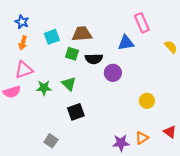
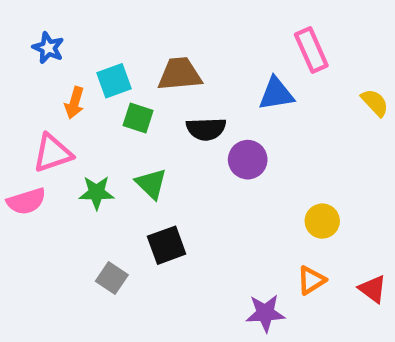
orange arrow: (23, 43) -> (75, 103), moved
green square: (72, 54) -> (138, 118), moved
orange triangle: (142, 138) -> (311, 280), moved
gray square: (51, 141) -> (112, 278), moved

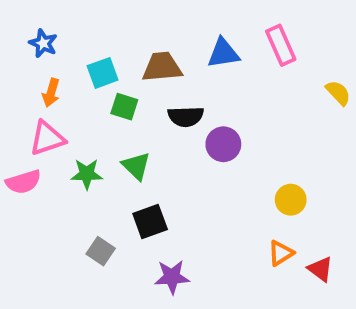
blue triangle: (276, 94) -> (223, 53), moved
orange arrow: (75, 103) -> (51, 93), moved
red triangle: (373, 289) -> (320, 269), moved
purple star: (265, 313) -> (172, 277), moved

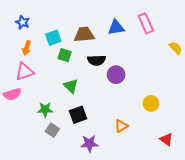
green star: (87, 174) -> (45, 110), moved
orange triangle: (281, 253) -> (121, 126), moved

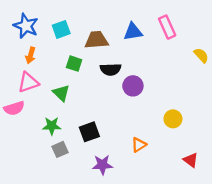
blue star: (23, 22) -> (26, 26), size x1.5
cyan square: (53, 38) -> (61, 29), moved
green triangle: (71, 86) -> (61, 93), moved
gray square: (52, 130) -> (60, 149), turned 32

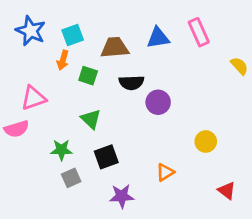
orange arrow: (31, 55) -> (63, 60), moved
green triangle: (61, 93) -> (91, 119), moved

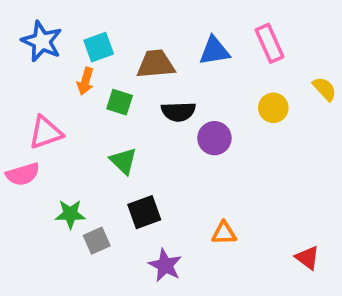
yellow circle: (206, 141) -> (273, 108), moved
green star: (61, 150) -> (70, 214), moved
orange triangle: (165, 172) -> (224, 233), turned 30
purple star: (122, 196) -> (165, 265), turned 30

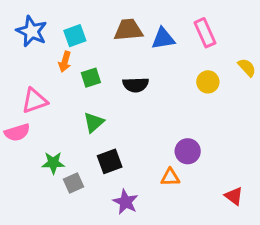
brown trapezoid: (156, 64) -> (128, 30), moved
green square: (120, 102) -> (91, 78), turned -36
purple circle: (214, 138) -> (188, 151), moved
green triangle: (123, 161) -> (94, 122), turned 35

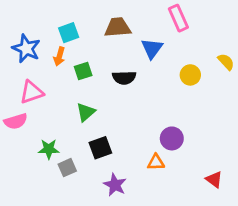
blue star: (32, 31) -> (26, 49), moved
pink rectangle: (205, 33) -> (178, 18), moved
blue triangle: (163, 39) -> (152, 49), moved, turned -45

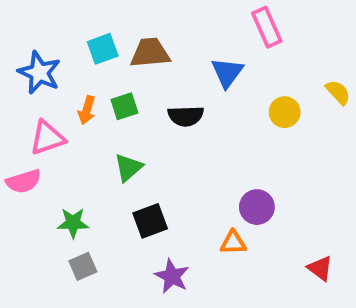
brown trapezoid: (118, 27) -> (150, 53), moved
orange arrow: (59, 56) -> (87, 110), moved
gray square: (67, 168) -> (83, 266), moved

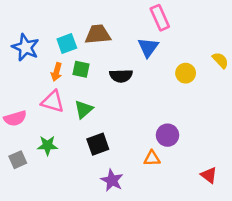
pink rectangle: (267, 27) -> (160, 18), moved
cyan square: (103, 49) -> (67, 43), moved
green square: (124, 106) -> (81, 69), turned 30
pink triangle: (47, 138) -> (53, 102), moved, turned 35
gray square: (83, 266) -> (18, 160), moved

